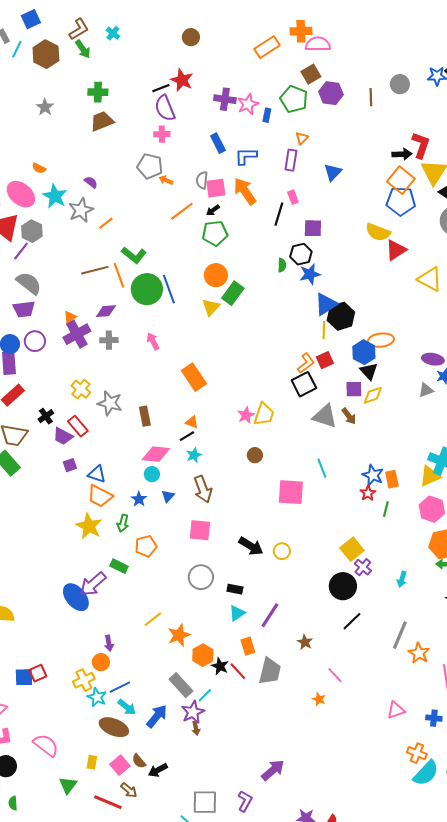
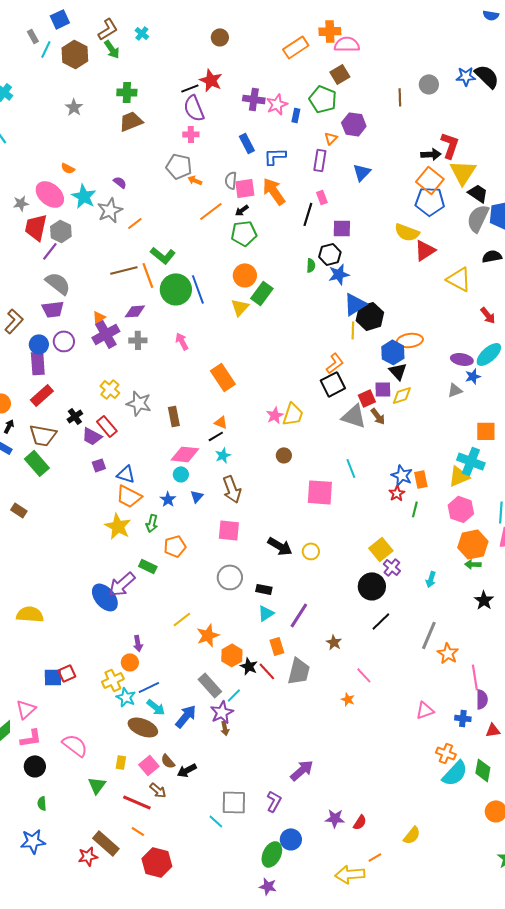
purple hexagon: (331, 93) -> (354, 124), moved
red square: (325, 360) -> (367, 398), moved

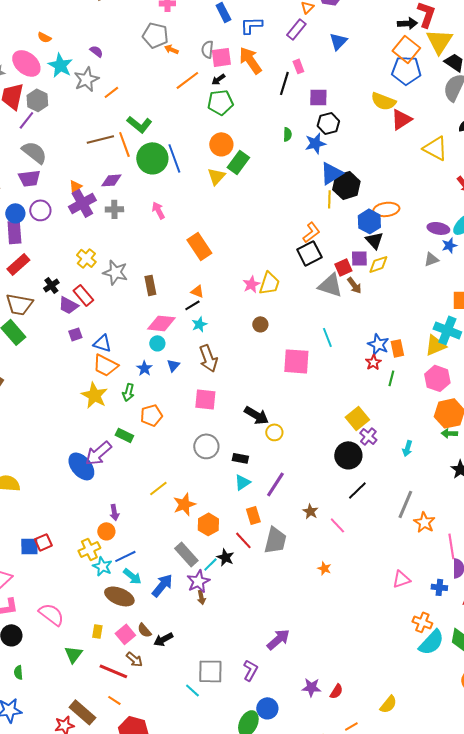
purple rectangle: (320, 160) -> (296, 29), turned 30
black hexagon: (330, 254) -> (328, 123), moved
yellow circle: (311, 551) -> (274, 432), moved
black star: (249, 666) -> (225, 557), moved
pink line: (364, 675) -> (337, 525), moved

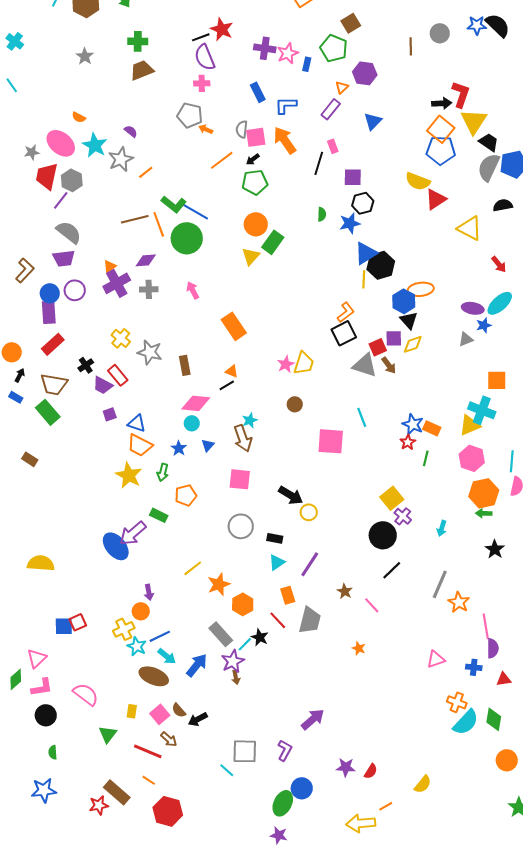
blue line: (174, 158) -> (195, 211), moved, turned -40
cyan star: (199, 324) -> (250, 420), moved
orange rectangle: (397, 348) -> (432, 428), turned -54

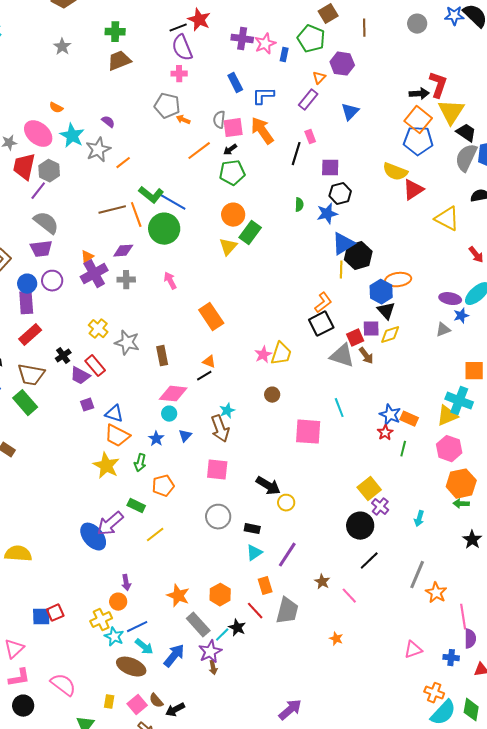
brown line: (411, 46) -> (364, 28), moved
yellow line: (193, 568) -> (155, 535), moved
orange star: (219, 584) -> (178, 596), moved, turned -30

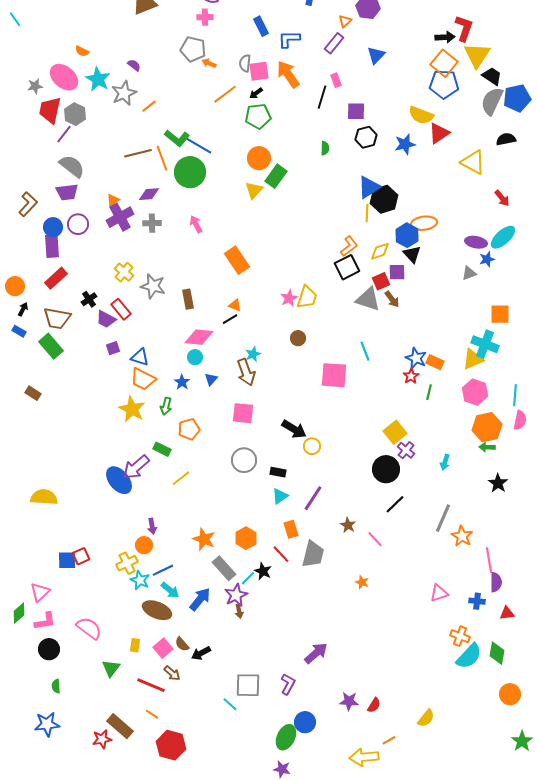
blue star: (327, 214) -> (405, 144), moved
yellow diamond: (390, 335) -> (380, 251), moved

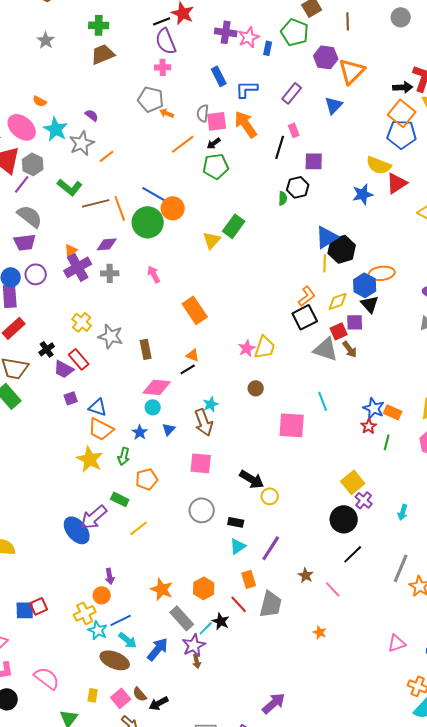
orange triangle: (345, 21) -> (352, 71), moved, size x2.0
black hexagon: (366, 137) -> (298, 187), moved
green L-shape: (177, 138) -> (70, 187), moved
orange circle: (259, 158) -> (173, 208), moved

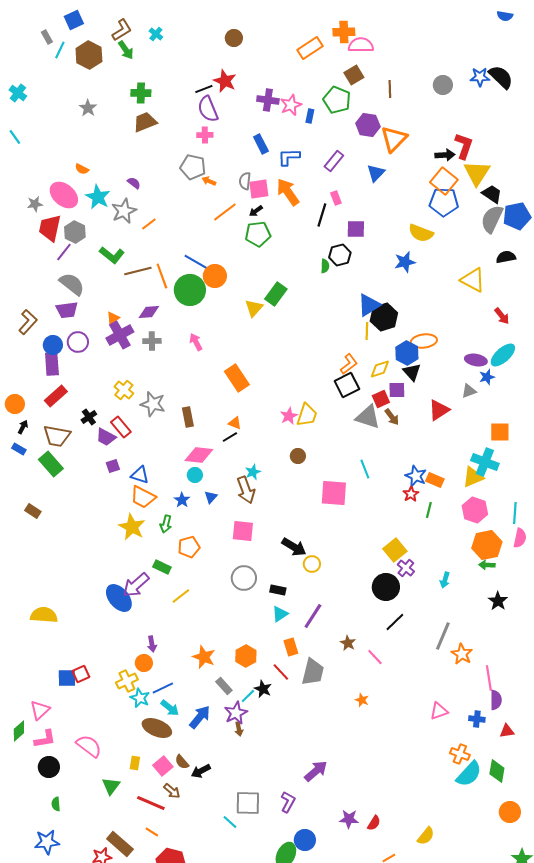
red triangle: (397, 183) -> (439, 410), moved
gray rectangle: (182, 618) -> (224, 686), size x0.7

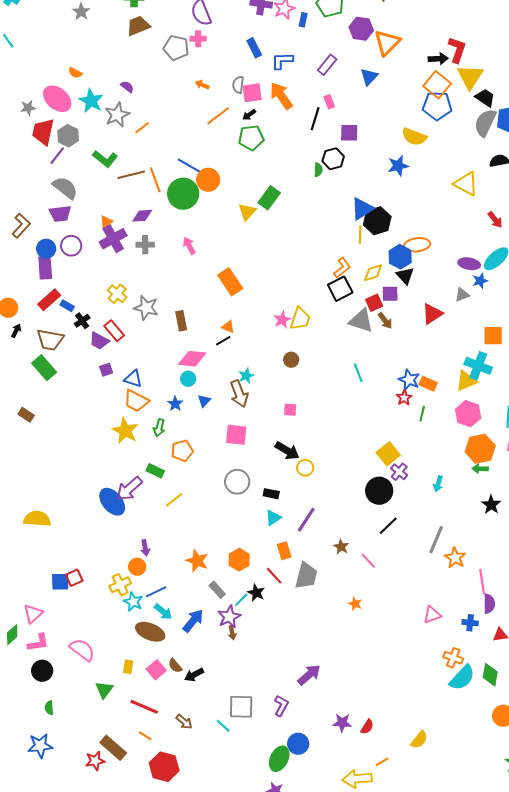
gray pentagon: (193, 167) -> (176, 48), moved
blue rectangle: (19, 449) -> (67, 306), moved
pink square: (334, 493) -> (290, 410), moved, size x0.5
brown arrow: (172, 791) -> (184, 722), moved

